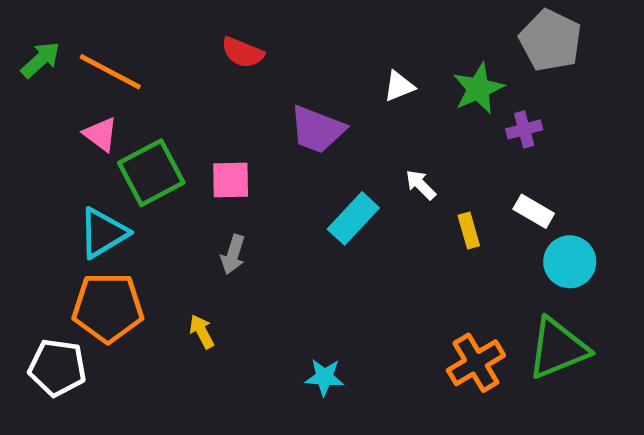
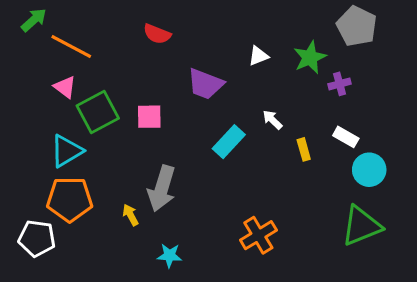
green arrow: (41, 60) -> (34, 20), moved
gray arrow: (233, 255) -> (162, 188), moved, size x1.8
orange cross: (476, 363) -> (258, 235), moved
cyan star: (324, 377) -> (170, 255), moved

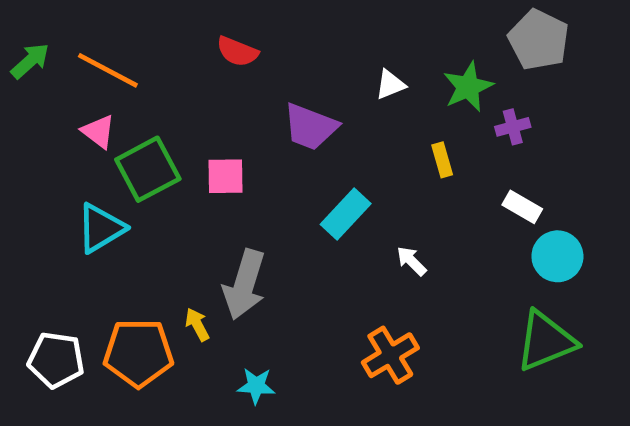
green arrow: (34, 20) -> (30, 61), moved
white arrow: (272, 120) -> (412, 261), moved
yellow rectangle: (304, 149) -> (442, 160), moved
orange pentagon: (70, 199) -> (138, 353), moved

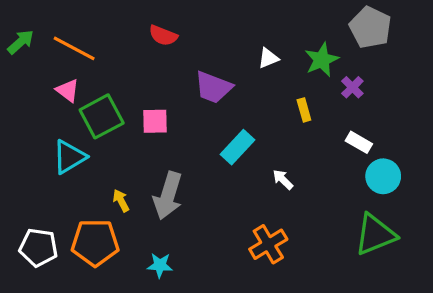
purple cross: (513, 127) -> (352, 87), turned -30
yellow arrow: (197, 325) -> (121, 201), moved
cyan star: (256, 386) -> (160, 265), moved

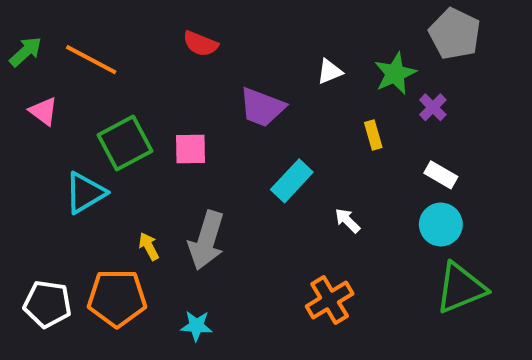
pink triangle: (68, 91) -> (43, 111), moved
cyan circle: (383, 176) -> (441, 225), moved

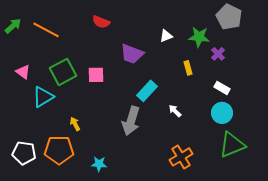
green star: (395, 74) -> (199, 37), turned 30
pink triangle: (43, 111) -> (23, 72), moved
gray arrow: (206, 240) -> (131, 121), moved
orange cross: (330, 300) -> (181, 157), moved

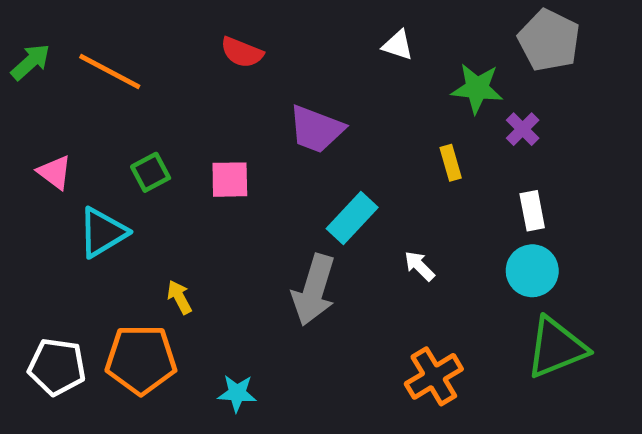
white triangle: (166, 36) -> (398, 45), moved, turned 40
green square: (63, 72) -> (151, 172), size x0.6
white rectangle: (222, 88) -> (532, 211), turned 49

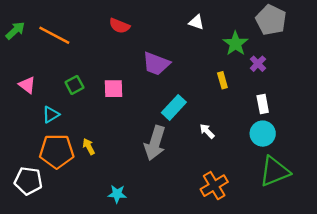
green star: (477, 88) -> (235, 44), turned 30
cyan triangle: (103, 232) -> (51, 115), size x0.7
orange pentagon: (141, 360) -> (57, 151), moved

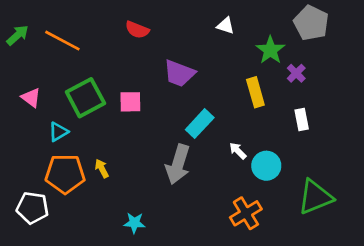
yellow rectangle: (222, 80) -> (255, 92), size x1.5
green square: (74, 85) -> (85, 98), size x1.8
cyan circle: (263, 134) -> (266, 166), moved

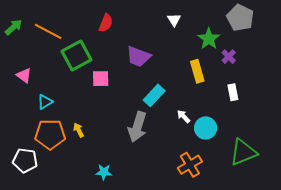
white triangle: (226, 26) -> (174, 20), turned 40
red semicircle: (137, 30) -> (106, 23), turned -90
green square: (85, 98) -> (76, 56), moved

